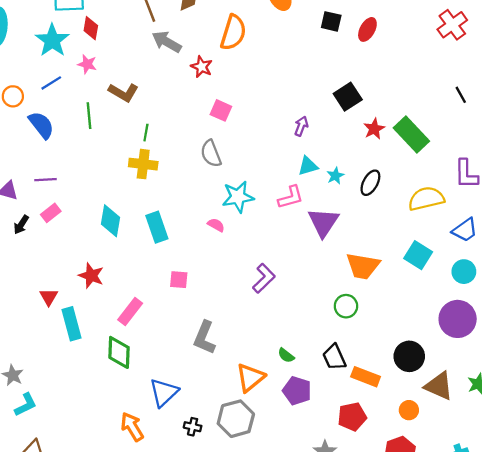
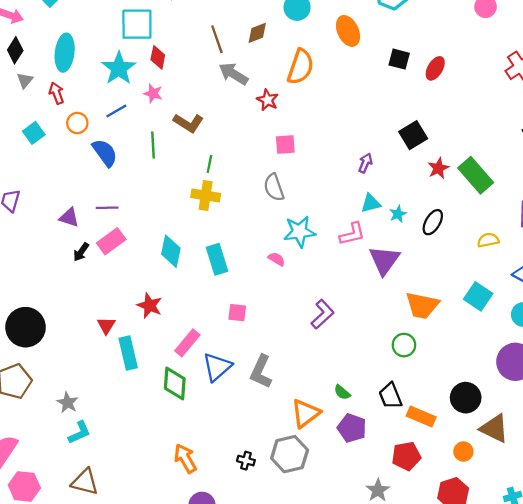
pink square: (221, 110) -> (285, 144), turned -30
yellow semicircle: (426, 199) -> (488, 240), size x0.6
pink rectangle: (51, 213) -> (111, 241), size x1.4
blue triangle: (164, 392) -> (217, 367), moved

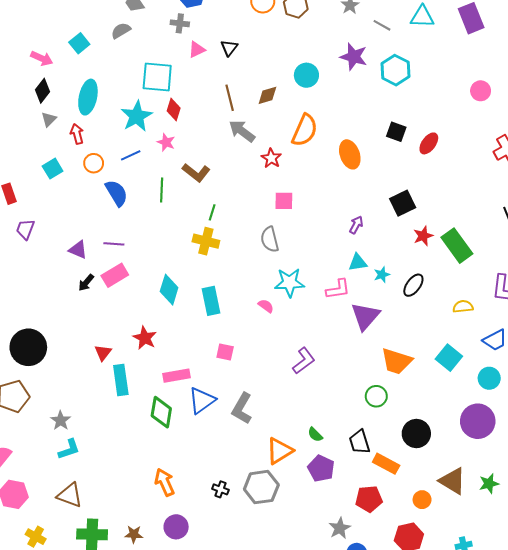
orange ellipse: (348, 31) -> (350, 154), moved
pink rectangle: (187, 343) -> (176, 376), turned 35
black circle: (466, 398) -> (416, 434), moved

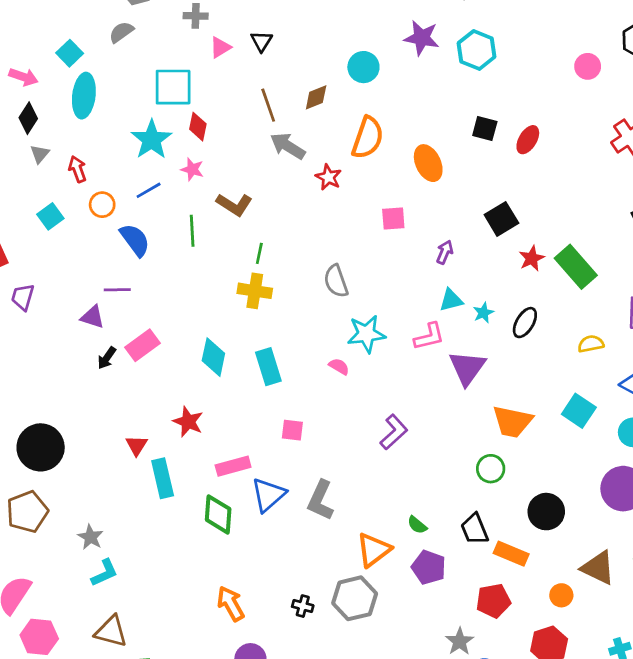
cyan ellipse: (88, 97) -> (84, 96), moved
pink square: (284, 201) -> (393, 219), moved
purple line: (114, 244) -> (117, 290), moved

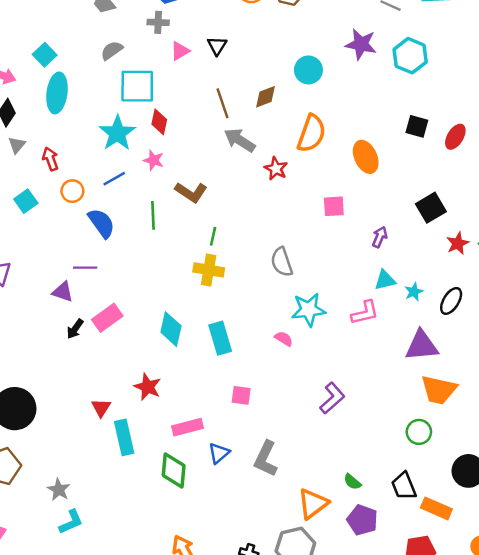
gray semicircle: (121, 32) -> (112, 50), moved
purple triangle: (467, 368) -> (422, 346), moved, turned 48
blue triangle: (268, 495) -> (219, 453), size x0.7

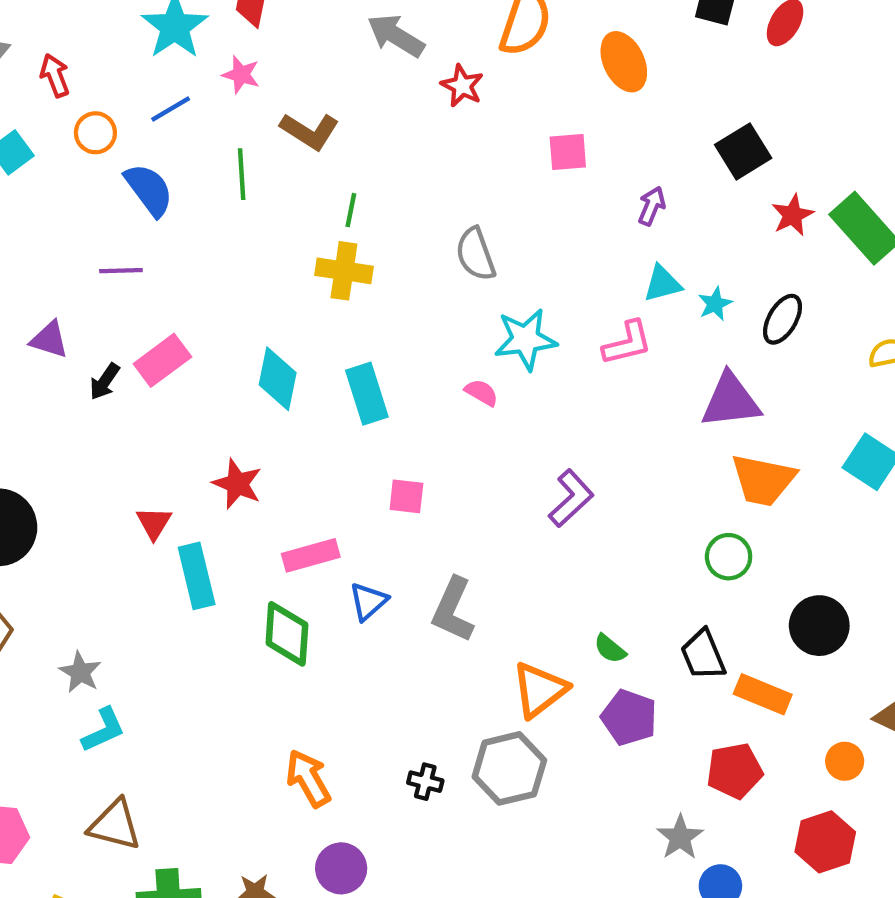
purple triangle: (63, 292) -> (49, 340), moved

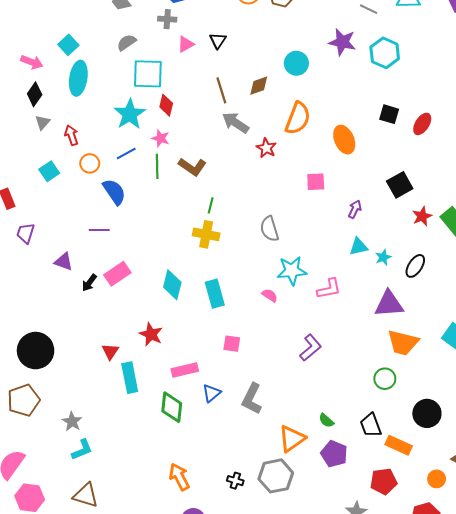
green line: (242, 174) -> (157, 166), moved
pink L-shape: (627, 343) -> (329, 289), moved

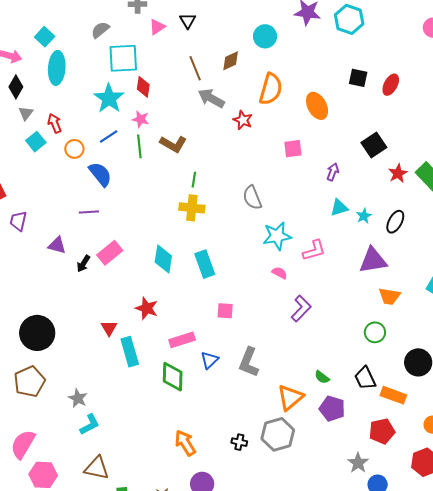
cyan square: (49, 171) -> (36, 142), moved
pink semicircle: (270, 295) -> (280, 273), moved
orange trapezoid: (403, 343) -> (389, 296), size x0.7

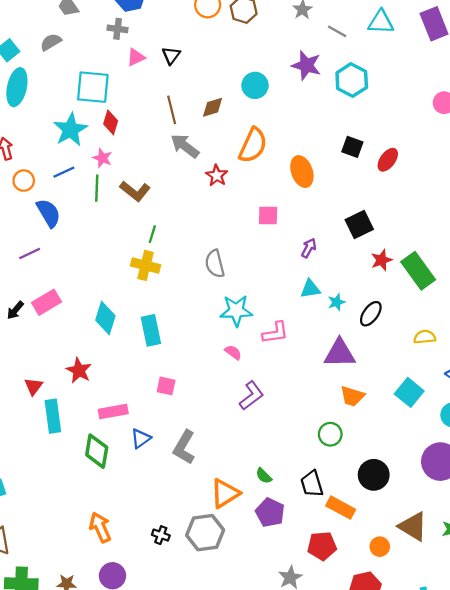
gray semicircle: (100, 30) -> (51, 42), moved
purple line: (89, 212) -> (30, 254), turned -30

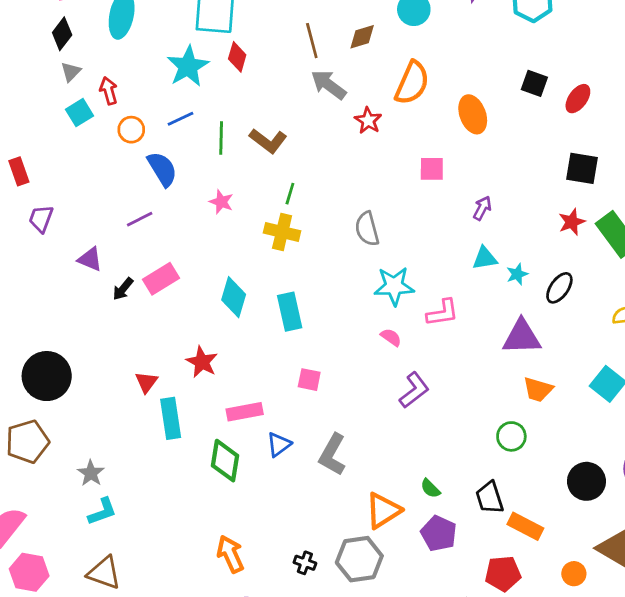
pink star: (102, 158) -> (221, 202), moved
black square: (359, 224) -> (582, 168), moved, turned 36
black circle: (374, 475) -> (586, 481), moved

